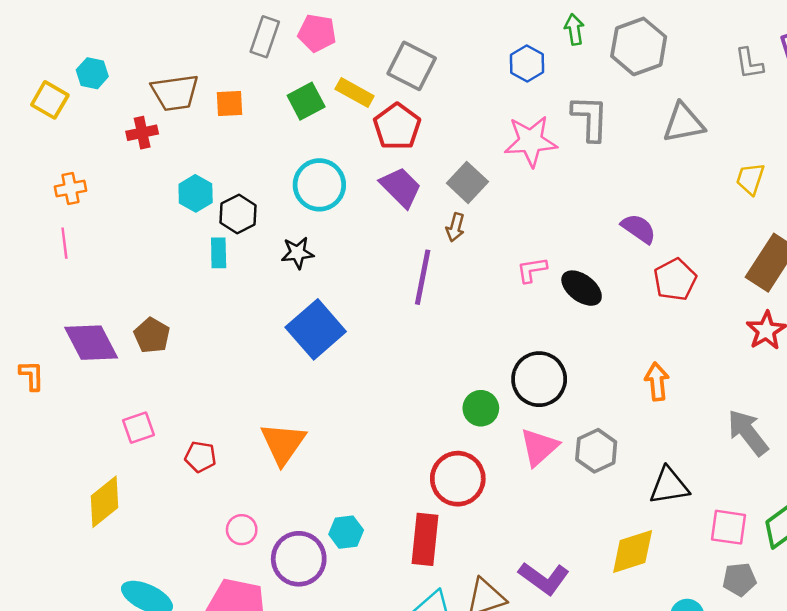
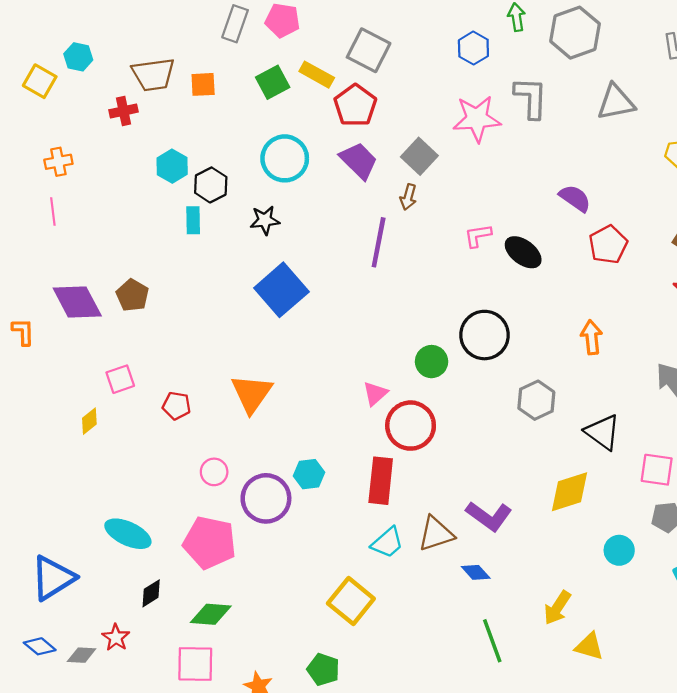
pink triangle: (539, 447) -> (375, 394), moved, size x0.7
black triangle: (669, 486) -> (603, 432), turned 45
yellow diamond: (104, 502) -> (89, 421), moved, size x0.6

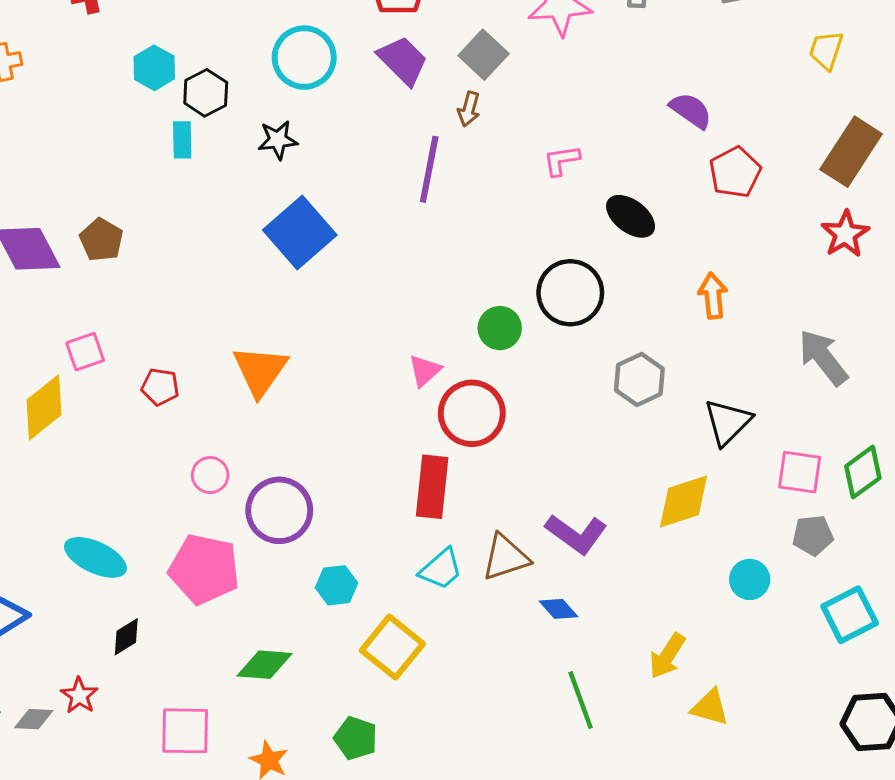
black ellipse: (523, 252) -> (631, 216), moved
yellow diamond: (89, 421) -> (44, 407), size x1.8
black triangle: (603, 432) -> (728, 422), turned 39
cyan hexagon: (309, 474) -> (337, 585), moved
green diamond: (211, 614) -> (265, 665), moved

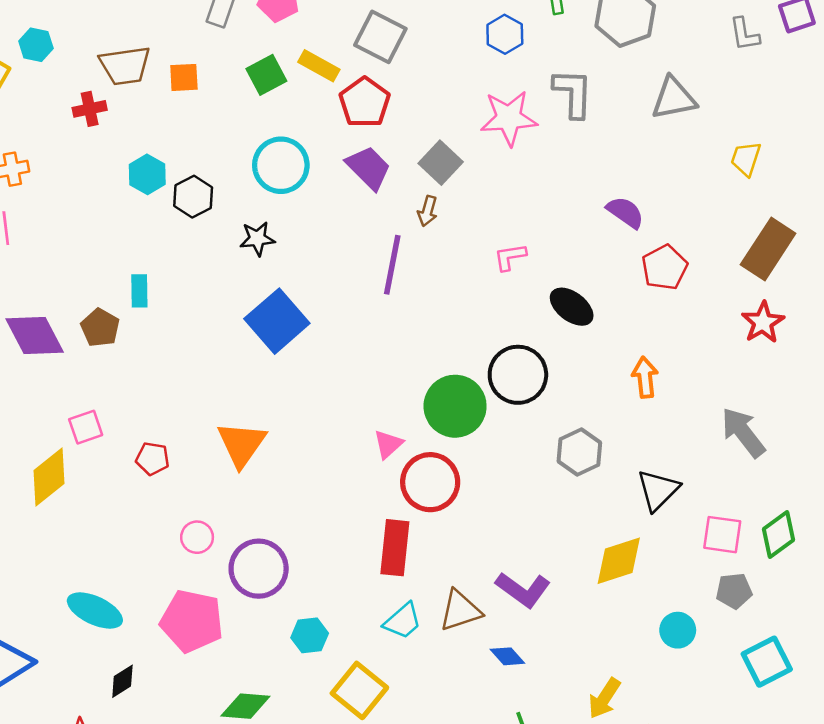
cyan rectangle: (182, 140) -> (139, 291), moved
green circle: (500, 328) -> (455, 406), size x1.6

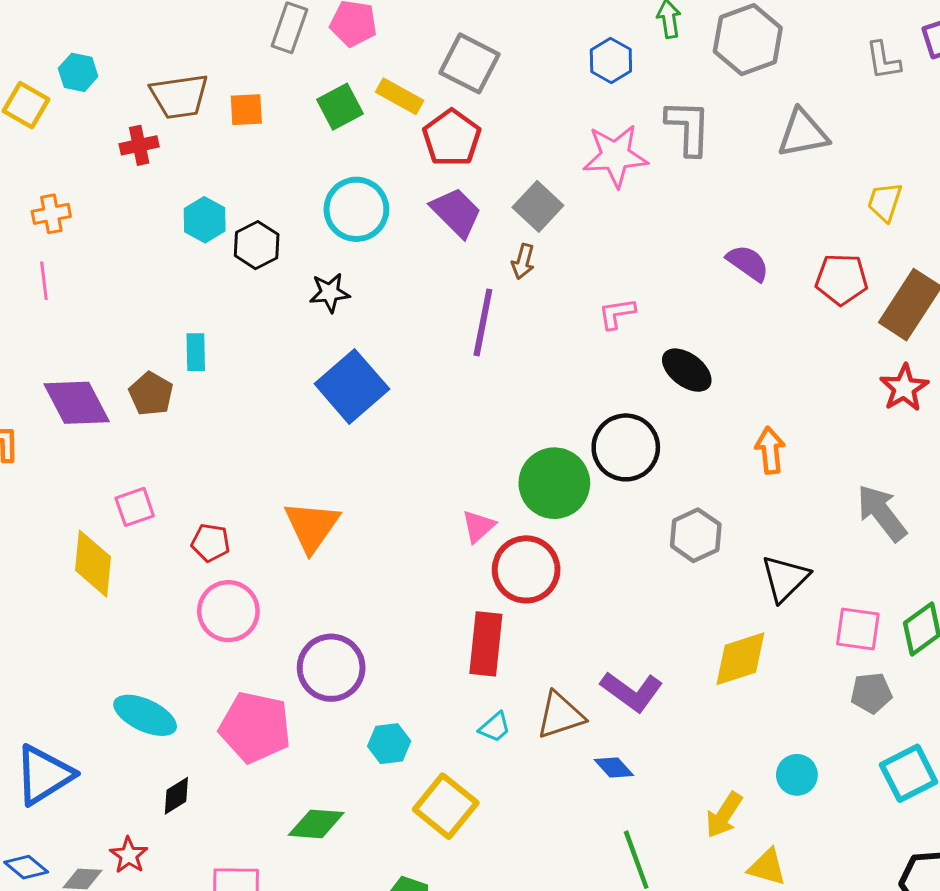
red pentagon: (665, 267) -> (842, 279), moved, turned 30
yellow diamond: (49, 477) -> (93, 564), turned -46
pink circle: (197, 537) -> (228, 611), moved, size x1.6
cyan trapezoid: (403, 621) -> (495, 727), size x0.7
cyan circle: (678, 630) -> (797, 775), moved

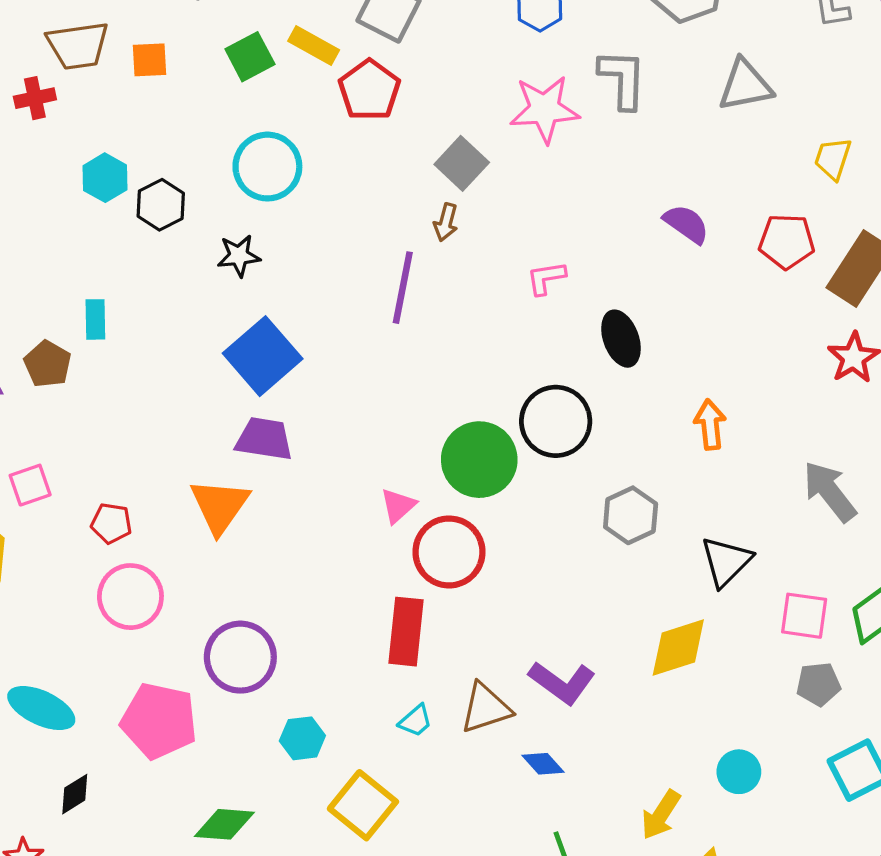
purple trapezoid: (456, 212) -> (264, 439), moved, turned -36
black ellipse: (687, 370) -> (621, 339), turned 33

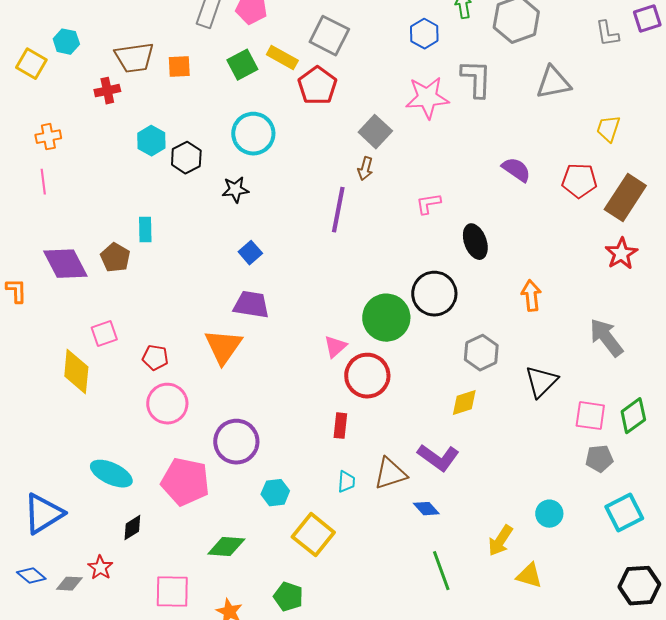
blue square: (263, 356) -> (250, 253), size x0.5
red rectangle: (406, 632) -> (340, 426), size x0.6
yellow diamond: (678, 648) -> (464, 403), moved, size x0.7
cyan trapezoid: (416, 721) -> (346, 482), turned -45

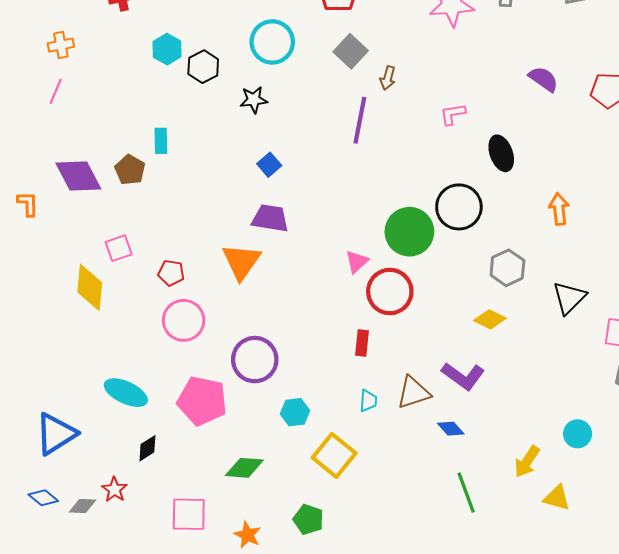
gray square: (375, 132) -> (351, 51), moved
pink line: (43, 182) -> (56, 91), turned 30
yellow diamond: (464, 403) -> (490, 319), turned 44

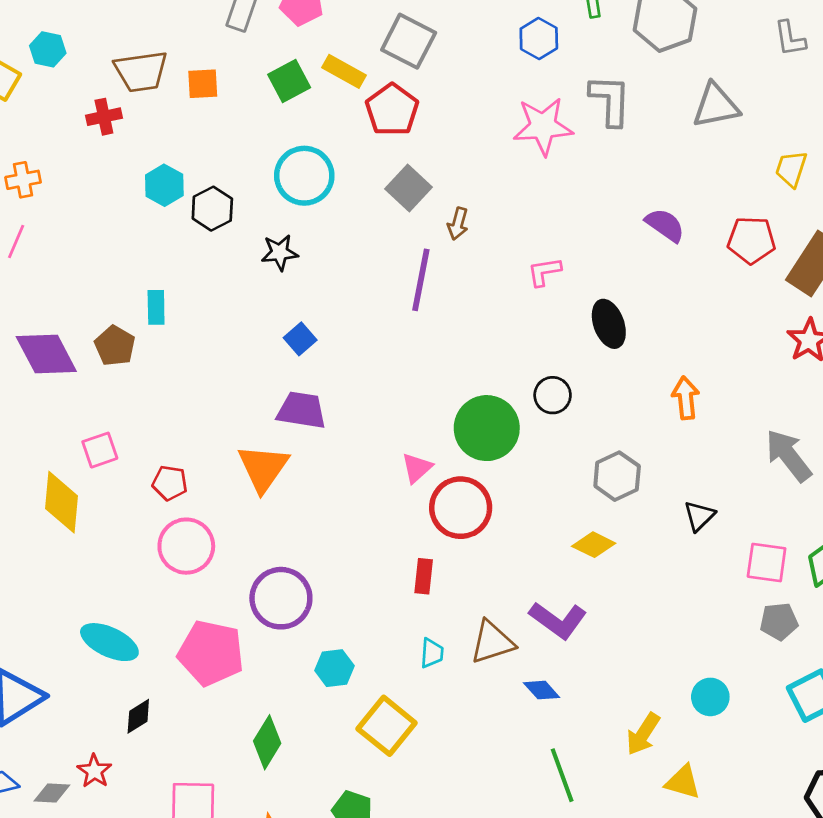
black circle: (459, 207) -> (553, 395), size x0.6
black triangle: (569, 298) -> (699, 516), size x0.7
green diamond: (244, 468) -> (267, 742), turned -63

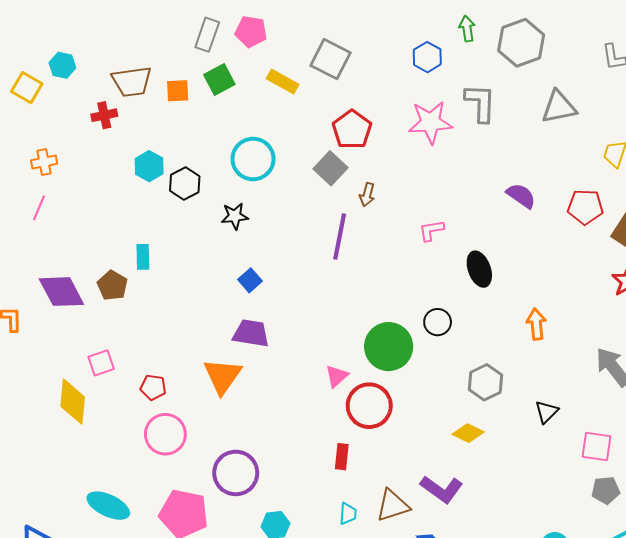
green square: (289, 81) -> (219, 80), moved
red pentagon: (392, 110) -> (352, 129), moved

